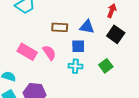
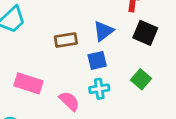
blue triangle: (87, 27) -> (103, 31), turned -35
pink semicircle: (49, 53) -> (69, 101), moved

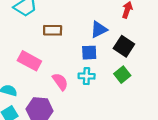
black square: (145, 33) -> (124, 46), moved
brown rectangle: (66, 40) -> (53, 30), moved

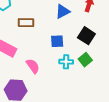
blue triangle: (99, 29) -> (63, 11), moved
cyan cross: (87, 76) -> (66, 62), moved

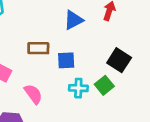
brown rectangle: (26, 23) -> (38, 48), moved
black square: (86, 36) -> (119, 60), moved

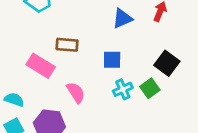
brown rectangle: (38, 48) -> (67, 45), moved
cyan cross: (78, 88) -> (123, 89), turned -30

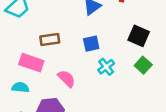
green square: (150, 88) -> (143, 65), moved
cyan semicircle: (14, 100) -> (20, 87), moved

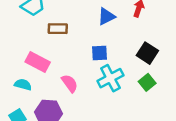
brown rectangle: (50, 39) -> (58, 29), moved
cyan cross: (106, 67) -> (110, 78), size x1.5

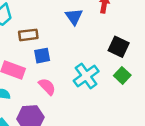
blue triangle: (106, 16) -> (74, 17), turned -30
blue square: (100, 53) -> (42, 56), moved

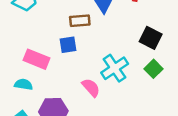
brown rectangle: (28, 35) -> (80, 21), moved
pink semicircle: (47, 87) -> (91, 88), moved

